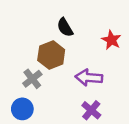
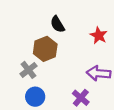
purple arrow: (89, 78) -> (99, 73), moved
blue circle: (22, 109) -> (35, 97), moved

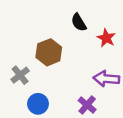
black semicircle: (57, 24) -> (79, 22), moved
gray cross: (28, 70) -> (20, 75), moved

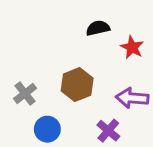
black semicircle: (79, 22) -> (98, 28), turned 108
brown hexagon: (49, 52) -> (77, 85), moved

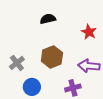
black semicircle: (98, 28) -> (48, 19), moved
purple cross: (108, 131) -> (73, 88), turned 35

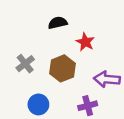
red star: (89, 32) -> (85, 42), moved
gray cross: (17, 63) -> (25, 64), moved

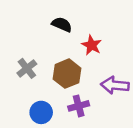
black semicircle: (58, 23) -> (62, 24), turned 36
purple cross: (88, 106) -> (79, 106), moved

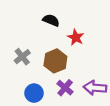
purple arrow: (115, 85) -> (95, 88), moved
purple cross: (79, 106) -> (65, 88), turned -35

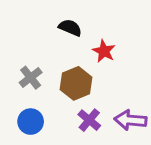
blue circle: (34, 93) -> (31, 122), moved

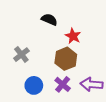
brown hexagon: (76, 83) -> (66, 59), moved
blue circle: (31, 122) -> (34, 85), moved

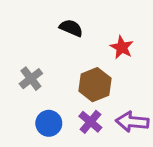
red star: (73, 36) -> (122, 47), moved

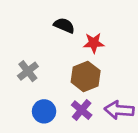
red star: (122, 47) -> (94, 43), moved, turned -30

